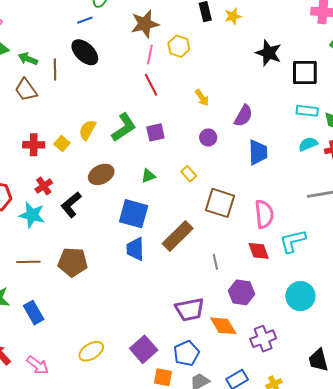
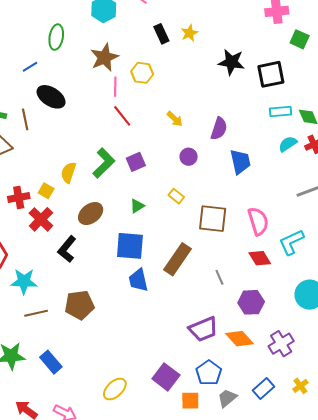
blue line: (85, 20) -> (30, 67), moved
red cross: (44, 186) -> (41, 219), moved, size x1.4
cyan star: (32, 215) -> (24, 281), moved

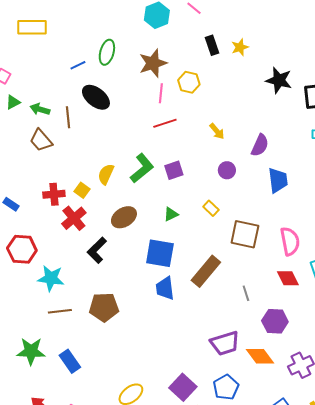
green ellipse: (56, 37) -> (107, 52), moved
red line: (122, 116) -> (165, 123), turned -75

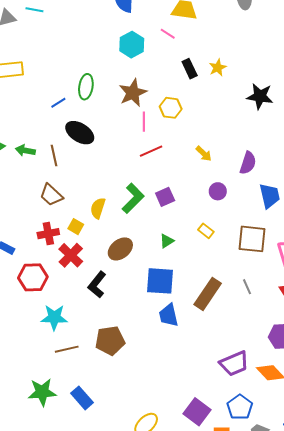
brown trapezoid: (41, 140) -> (51, 195), moved
brown square: (245, 234) -> (252, 239), moved
red hexagon: (22, 249) -> (33, 277), moved
gray line: (246, 293) -> (247, 287), moved

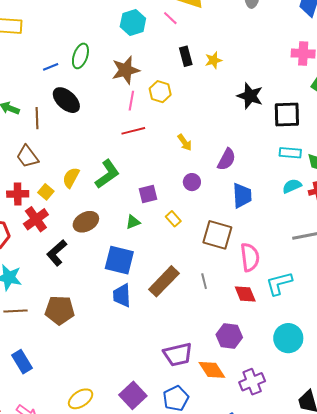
purple square: (165, 197) -> (148, 194), moved

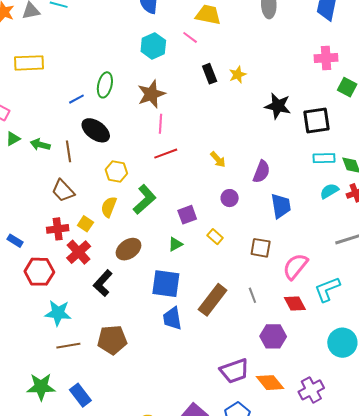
yellow hexagon: (160, 92) -> (116, 172), moved
brown square: (217, 235) -> (261, 248), size x0.7
pink semicircle: (250, 257) -> (295, 266), turned -128
purple hexagon: (229, 336) -> (273, 336), moved

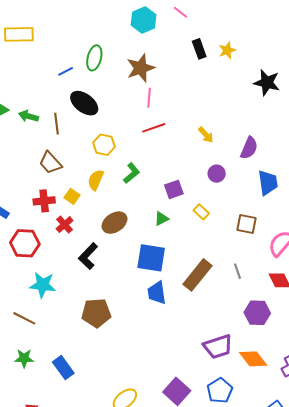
green L-shape: (145, 199) -> (132, 173), size x0.7
red cross: (79, 252) -> (65, 225), size x0.7
brown line: (68, 346) -> (24, 318), moved, turned 35
green star: (41, 387) -> (24, 358), size x0.7

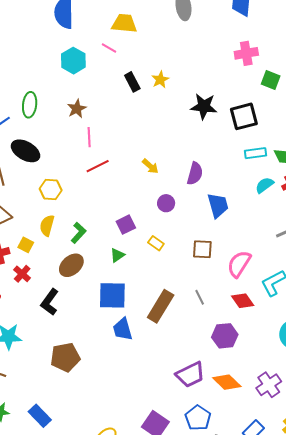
brown star: (141, 68) -> (77, 109), size x0.7
green L-shape: (132, 173) -> (79, 233), moved

